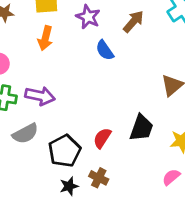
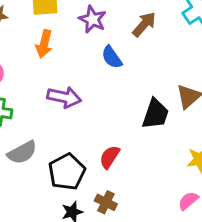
purple arrow: (40, 96) -> (64, 97), moved
black trapezoid: (141, 128) -> (155, 114), moved

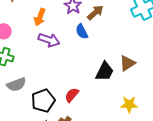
brown arrow: (144, 24) -> (95, 13), moved
purple arrow: (64, 97) -> (49, 40), moved

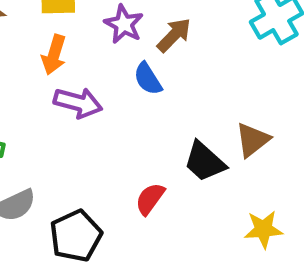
black trapezoid: (105, 71) -> (205, 162), turned 110
red semicircle: (72, 95) -> (150, 199), moved

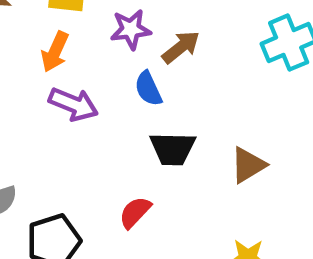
purple star: (124, 24) -> (131, 29), turned 30
black trapezoid: (205, 162) -> (173, 149), moved, turned -48

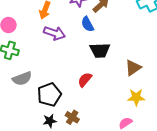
brown triangle: (248, 165) -> (133, 68), moved

